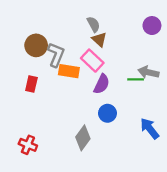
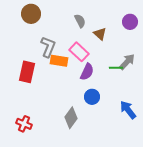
brown triangle: (99, 40) -> (100, 34), moved
brown circle: (36, 45) -> (31, 14), moved
gray arrow: (148, 72) -> (127, 62), turned 120
red rectangle: (31, 84) -> (27, 72), size x1.5

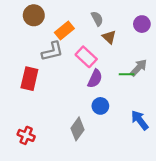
gray semicircle: (80, 21) -> (97, 19), moved
gray L-shape: (48, 47) -> (52, 51), turned 55
orange rectangle: (59, 61) -> (64, 31), moved, turned -48

